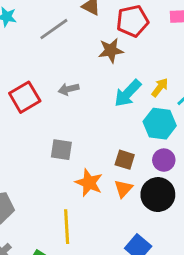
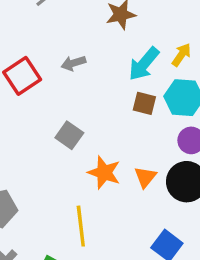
gray square: (61, 150) -> (69, 135), turned 30
brown square: (125, 160) -> (144, 103), moved

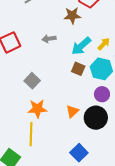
gray arrow: (73, 63) -> (49, 39), moved
orange star: (104, 173) -> (37, 109), moved, turned -30

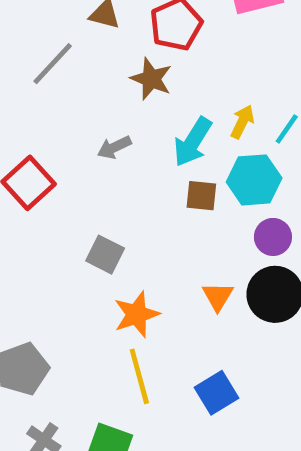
brown star: (72, 16) -> (151, 79), turned -30
blue square: (79, 153) -> (216, 393), moved, turned 30

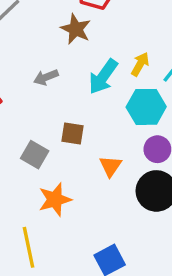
brown square: (201, 196) -> (72, 134), moved
orange triangle: (218, 296) -> (111, 166), moved
yellow line: (139, 376) -> (28, 247), moved

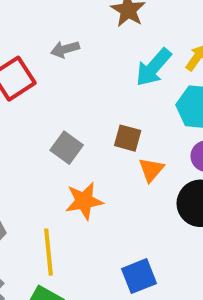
gray arrow: (46, 77) -> (65, 49), moved
brown square: (72, 134) -> (128, 138), moved

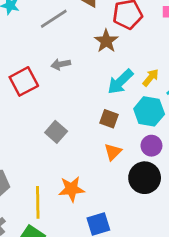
brown square: (128, 138) -> (109, 119), moved
orange star: (84, 201) -> (72, 189), moved

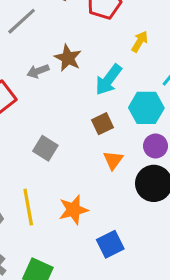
brown star: (106, 41) -> (68, 58), moved
yellow arrow: (151, 78) -> (140, 42), moved
brown square: (109, 119) -> (103, 124), turned -36
yellow line: (38, 202) -> (28, 207), moved

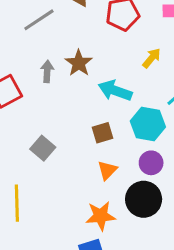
gray arrow: (38, 71) -> (47, 71), turned 105
cyan arrow: (108, 80) -> (115, 91), turned 64
orange star: (73, 210) -> (101, 216), moved

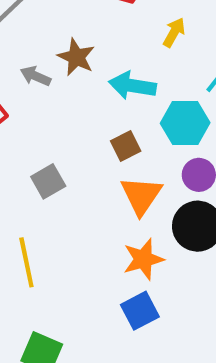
gray arrow: (47, 71) -> (36, 76), turned -60
gray square: (43, 148) -> (48, 181), turned 30
orange triangle: (107, 170) -> (141, 196), size x1.5

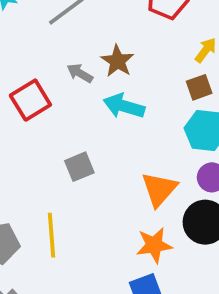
cyan arrow: (132, 86) -> (124, 106), moved
brown square: (126, 146) -> (199, 87), moved

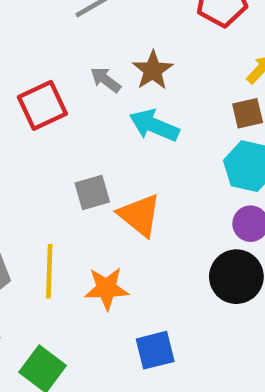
orange triangle: (159, 189) -> (139, 215), moved, turned -39
orange star: (154, 245) -> (106, 288), moved

